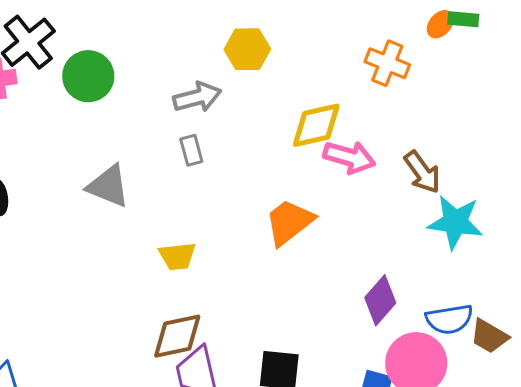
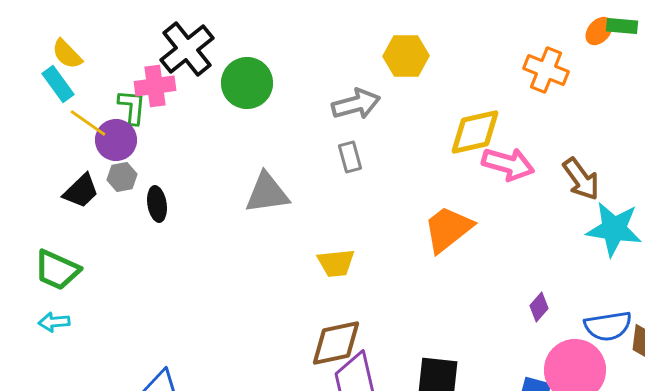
gray triangle: (108, 186) -> (267, 193), turned -30
purple diamond: (380, 300) -> (539, 307), size x0.6

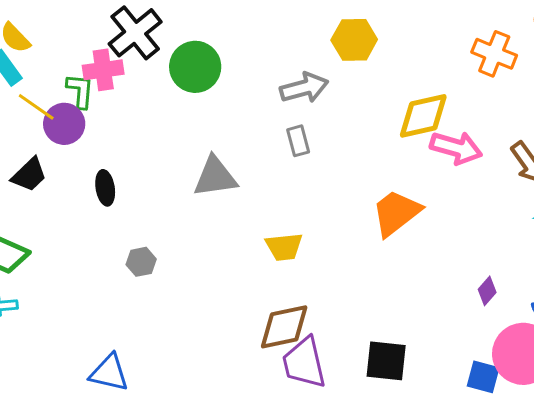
gray hexagon: (122, 177) -> (141, 262), moved

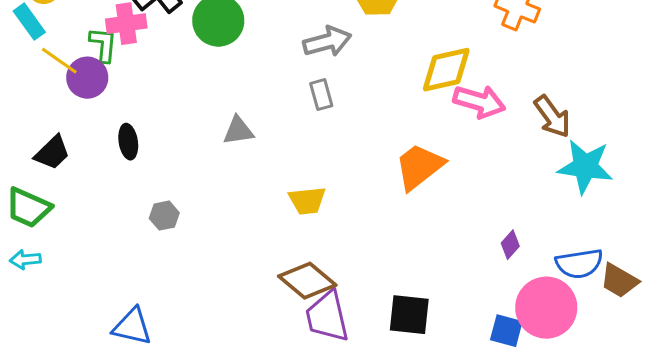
black trapezoid: (29, 175) -> (52, 153), moved
gray triangle: (215, 177) -> (238, 131), size x0.7
brown diamond: (284, 327) -> (307, 281), turned 52

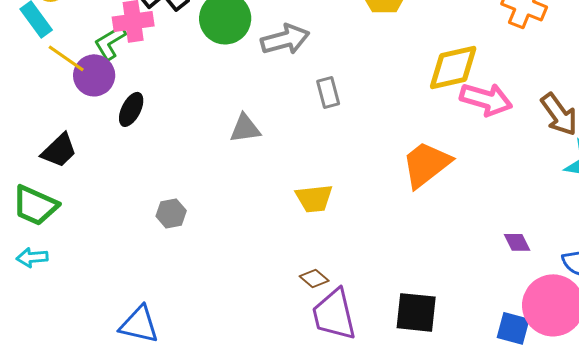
gray arrow: (327, 42) -> (285, 39), moved
green L-shape: (103, 45) -> (110, 42), turned -126
black ellipse: (128, 142) -> (131, 109), moved, turned 36
purple diamond: (510, 245) -> (517, 242), turned -68
brown diamond: (307, 281) -> (314, 278), size x0.5

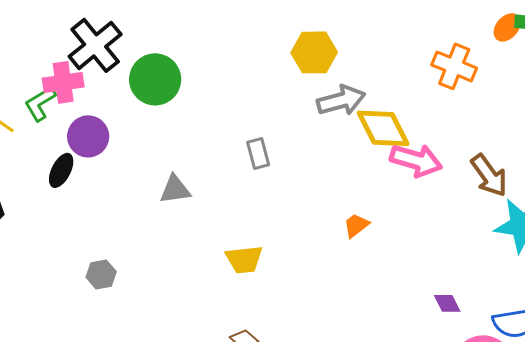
gray arrow: (285, 39) -> (341, 100), moved
yellow diamond: (453, 67) -> (383, 128), turned 76
purple circle: (94, 75) -> (88, 136), moved
orange trapezoid: (426, 164) -> (356, 225), size x0.5

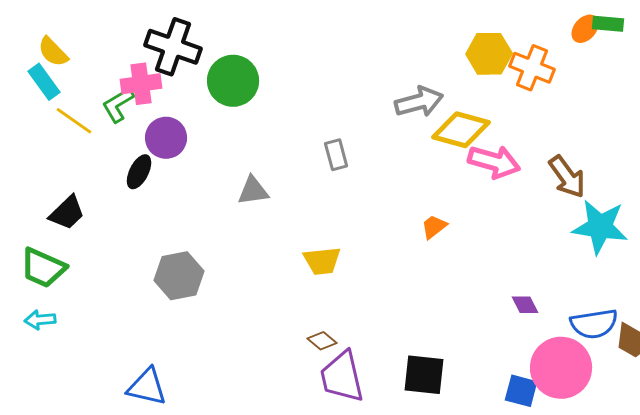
black cross: (95, 45) -> (173, 47), turned -32
yellow hexagon: (314, 52) -> (489, 54), moved
yellow diamond: (383, 128) -> (461, 130), turned -48
gray hexagon: (101, 274) -> (179, 276), size x1.6

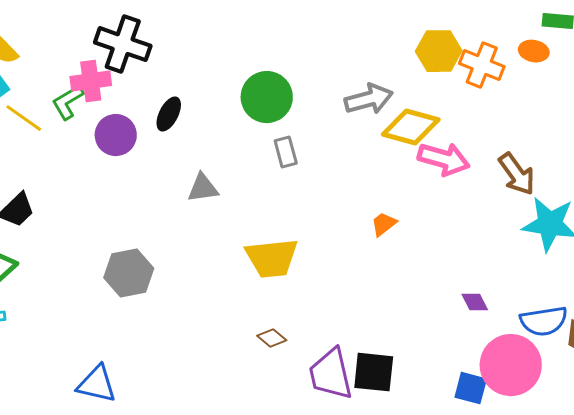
orange ellipse: (585, 29) -> (534, 51), moved, turned 60
green circle: (233, 81) -> (267, 97), moved
black ellipse: (139, 172) -> (169, 114), moved
yellow trapezoid: (322, 261) -> (272, 258), size x1.4
purple trapezoid: (342, 377) -> (331, 374), moved

